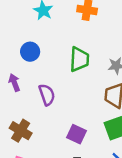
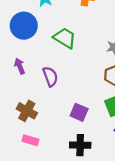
blue circle: (30, 52) -> (24, 26), moved, size x1.5
green trapezoid: (79, 59) -> (65, 38), moved, turned -60

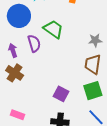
purple semicircle: (50, 76) -> (34, 43), moved
brown cross: (27, 111) -> (15, 73), moved

